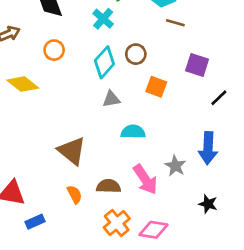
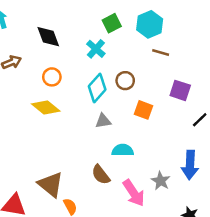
yellow diamond: (23, 84) -> (46, 107), moved
brown triangle: (72, 151) -> (51, 184), moved
brown semicircle: (109, 186) -> (101, 175), moved, turned -130

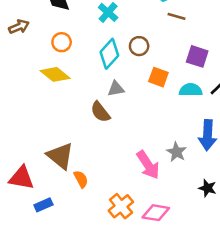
cyan semicircle: (123, 150) -> (191, 90), moved
brown semicircle: (101, 175) -> (100, 112), moved

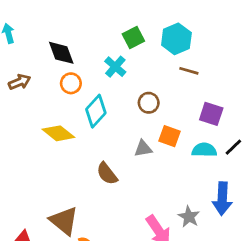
orange circle: (62, 42) -> (71, 83), moved
cyan diamond: (109, 54) -> (96, 111), moved
gray triangle: (116, 89) -> (143, 149), moved

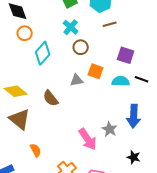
cyan cross: (115, 67) -> (71, 27), moved
brown line: (189, 71) -> (110, 24), turned -32
yellow diamond: (58, 133) -> (16, 91), moved
black line: (233, 147) -> (142, 79), turned 64
brown triangle: (64, 221) -> (20, 119), moved

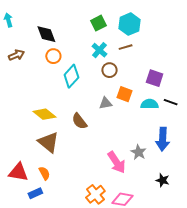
brown line: (110, 24) -> (126, 47), moved
orange semicircle: (36, 150) -> (44, 173), moved

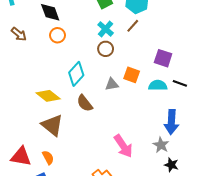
brown line: (126, 47) -> (133, 26), turned -32
brown arrow: (16, 55) -> (19, 34), turned 63
brown circle: (110, 70) -> (106, 49), moved
cyan diamond: (71, 76) -> (76, 74), moved
gray star: (139, 152) -> (161, 145), moved

